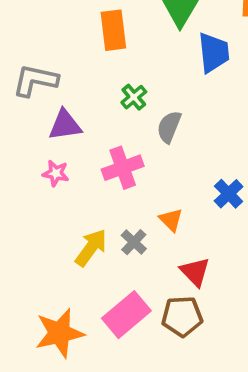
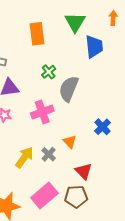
gray semicircle: (169, 127) -> (69, 89), size x1.4

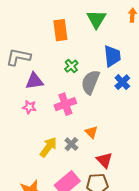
blue trapezoid: (94, 46) -> (112, 56), moved
blue cross: (103, 127) -> (122, 82), moved

